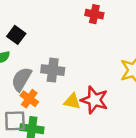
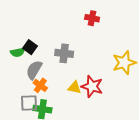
black square: (16, 35) -> (30, 47), moved
gray cross: (53, 70) -> (64, 53), moved

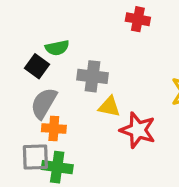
green semicircle: (18, 52) -> (57, 48), moved
orange cross: (40, 85) -> (54, 128), turned -32
yellow triangle: (74, 87) -> (109, 107), moved

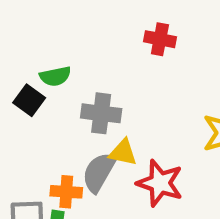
gray semicircle: (44, 103) -> (99, 172), moved
orange cross: (54, 128) -> (66, 192), moved

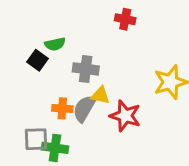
orange cross: (66, 192) -> (62, 108), moved

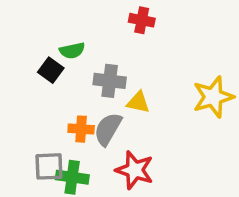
red cross: (125, 19) -> (142, 20), moved
yellow triangle: (100, 95) -> (138, 102), moved
red star: (125, 116) -> (135, 170), moved

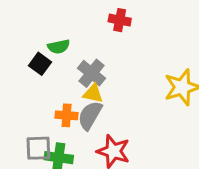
gray cross: (110, 81) -> (92, 73), turned 32
yellow triangle: (138, 102) -> (93, 93), moved

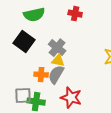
green semicircle: (59, 47) -> (34, 15), moved, size x1.5
black square: (40, 64) -> (24, 42), size x1.5

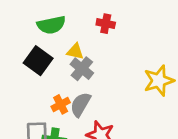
yellow triangle: (58, 61) -> (75, 51), moved
orange cross: (41, 75) -> (61, 104), turned -32

